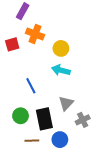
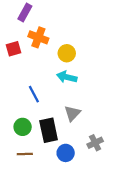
gray cross: (83, 120) -> (95, 143), moved
brown line: (32, 141) -> (25, 154), moved

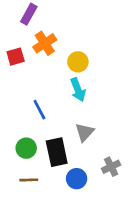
orange cross: (38, 37) -> (45, 43), turned 36
cyan arrow: (67, 77) -> (78, 90), turned -126

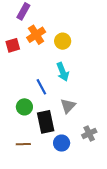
yellow circle: (78, 62) -> (63, 41), moved
blue line: (39, 110) -> (41, 87), moved
green circle: (26, 148) -> (24, 107), moved

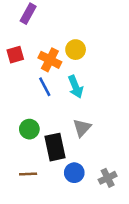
orange cross: (36, 35) -> (50, 60), moved, turned -30
blue line: (41, 87) -> (45, 87), moved
gray cross: (89, 133) -> (108, 178), moved

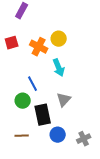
blue line: (45, 87) -> (33, 84), moved

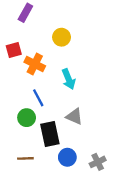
yellow circle: (59, 39) -> (62, 37), moved
orange cross: (39, 47) -> (35, 64), moved
gray triangle: (64, 100) -> (74, 116), turned -49

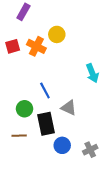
orange cross: (35, 64) -> (36, 46), moved
cyan arrow: (69, 79) -> (92, 73), moved
blue line: (38, 98) -> (45, 90), moved
brown line: (25, 158) -> (19, 136), moved

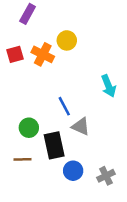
blue line: (45, 90) -> (64, 106), moved

